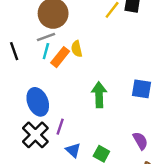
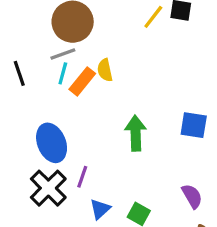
blue triangle: (73, 150) -> (100, 209), turned 35

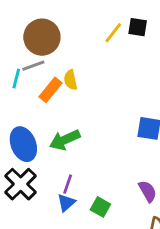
cyan line: (63, 73) -> (16, 78), moved
green arrow: (136, 133) -> (65, 140), moved, turned -112
purple line: (82, 177) -> (68, 184), moved

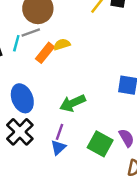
yellow semicircle: (70, 80) -> (62, 44), turned 84
green arrow: (65, 140) -> (73, 103), moved
green square: (100, 207) -> (100, 144), moved, size x1.5

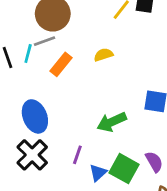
yellow semicircle: (62, 44) -> (103, 55), moved
green arrow: (73, 103) -> (112, 122), moved
blue triangle: (58, 147) -> (98, 173), moved

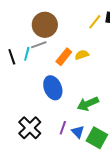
orange rectangle: (61, 64) -> (64, 57), moved
blue ellipse: (35, 116) -> (53, 88), moved
blue triangle: (98, 173) -> (78, 132), moved, turned -32

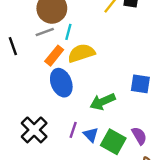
cyan line: (27, 54) -> (68, 32), moved
yellow semicircle: (82, 55) -> (81, 53), moved, size x1.6
orange rectangle: (64, 57) -> (54, 56), moved

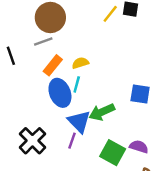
cyan line: (68, 32) -> (77, 84), moved
yellow semicircle: (81, 53) -> (80, 63), size x0.6
blue triangle: (91, 135) -> (79, 122), moved, size x1.5
purple semicircle: (139, 136) -> (139, 147), turned -42

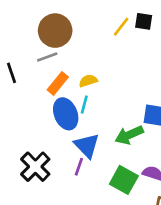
green arrow: (102, 112) -> (129, 135), moved

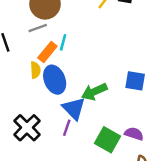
yellow semicircle: (88, 81) -> (35, 70), moved, turned 105
cyan line: (84, 105) -> (63, 42), moved
green arrow: (129, 135) -> (94, 92), moved

